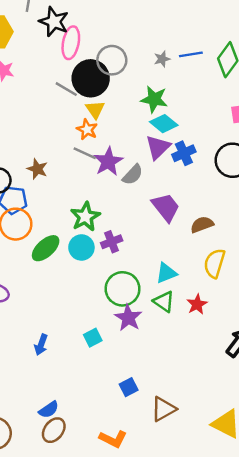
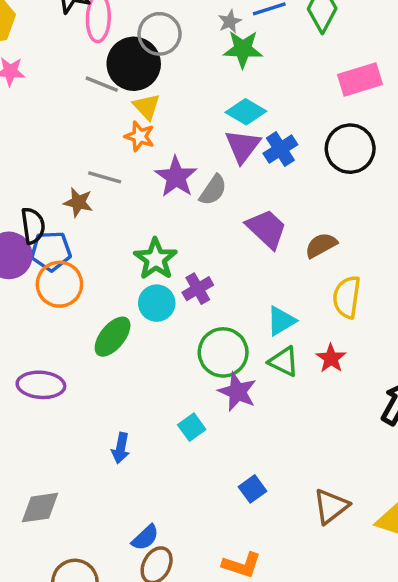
green star: (154, 99) -> (243, 49), moved
gray line: (85, 153) -> (105, 177), moved
green ellipse: (46, 248) -> (113, 337), moved
brown triangle: (163, 409) -> (331, 506), moved

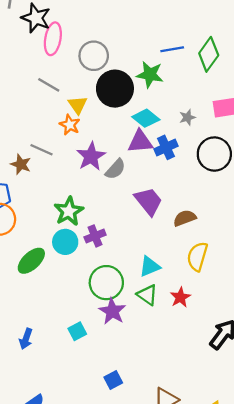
gray star: (230, 21) -> (187, 117), moved
black circle: (134, 64) -> (115, 89), moved
purple triangle: (243, 146) -> (140, 142), turned 40

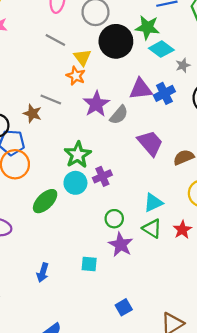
cyan diamond: (146, 118) -> (161, 49), moved
green circle: (106, 283) -> (114, 219), size x0.6
cyan square: (77, 331) -> (89, 264), turned 35

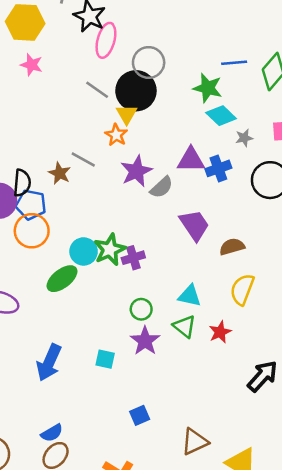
black circle: (116, 41) -> (136, 91), moved
green star: (78, 155) -> (110, 250), moved
cyan circle: (75, 183) -> (84, 251), moved
cyan triangle: (153, 203) -> (190, 296), turned 30
blue arrow: (43, 272) -> (49, 363), size x1.6

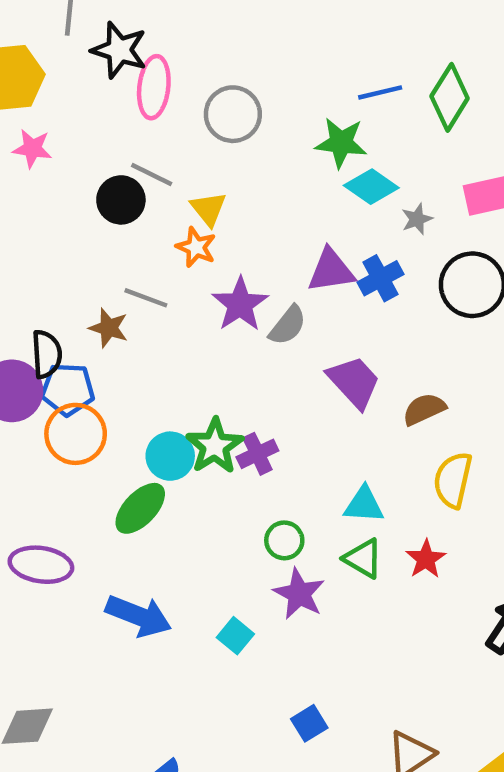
black circle: (136, 91) -> (121, 200), moved, size x0.7
cyan square: (105, 359) -> (235, 636), turned 36
blue arrow: (49, 363) -> (139, 616), moved, turned -84

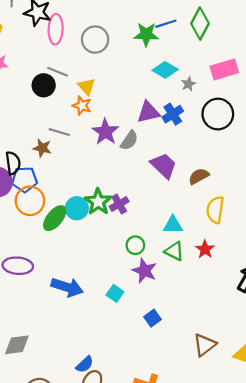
green star: (341, 143) -> (146, 34), moved
green ellipse: (140, 508) -> (55, 218), moved
blue square: (309, 723) -> (153, 318), moved

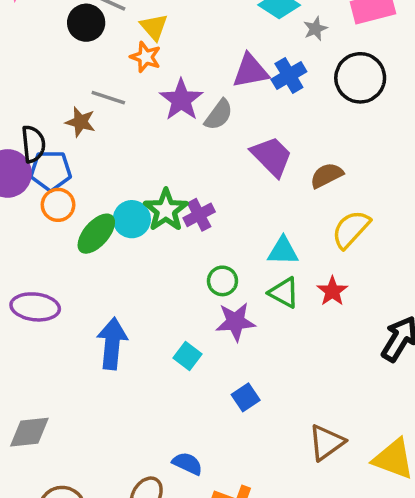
orange circle: (30, 201) -> (58, 205), size x0.7
yellow semicircle: (215, 210) -> (351, 229), turned 32
purple star: (144, 271) -> (236, 322), turned -30
blue arrow: (67, 287) -> (112, 344), turned -104
blue semicircle: (85, 364) -> (187, 464), moved, turned -114

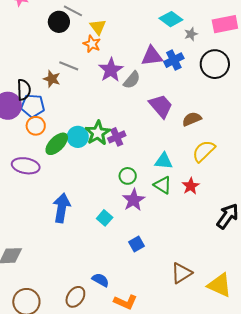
purple ellipse: (35, 307) -> (26, 166), moved
purple star: (236, 322) -> (134, 200), turned -30

